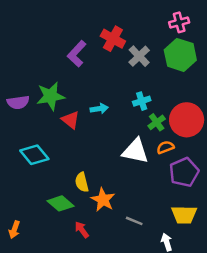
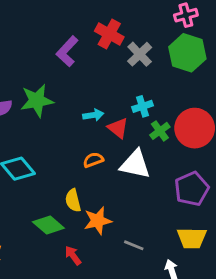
red triangle: (71, 120) -> (118, 128), moved
orange semicircle: (165, 147) -> (93, 160), moved
orange star: (103, 200) -> (98, 221), turned 30

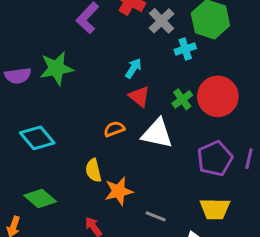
cyan cross: (142, 106) -> (185, 49), moved
cyan arrow: (93, 115) -> (133, 68), moved, turned -48
green diamond: (48, 225) -> (40, 199), moved

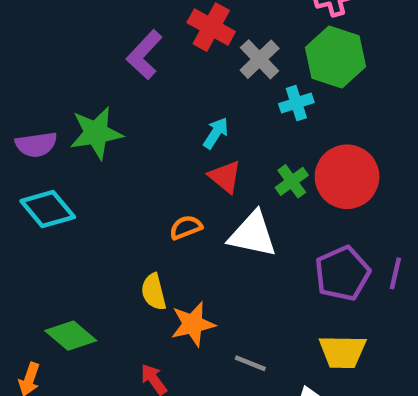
cyan diamond: (37, 138) -> (48, 209), moved

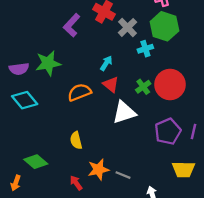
orange semicircle: (186, 227) -> (79, 92), moved, size x1.5
white triangle: (253, 234) -> (124, 112), turned -30
orange star: (193, 324) -> (98, 169), moved
yellow trapezoid: (342, 352) -> (183, 169), moved

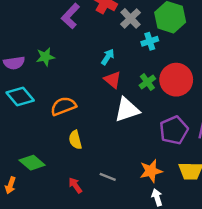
green star: (48, 63) -> (45, 57), size x0.7
orange semicircle: (79, 92) -> (63, 106), moved
orange star: (98, 169) -> (151, 171), moved
gray line: (123, 175) -> (108, 177), moved

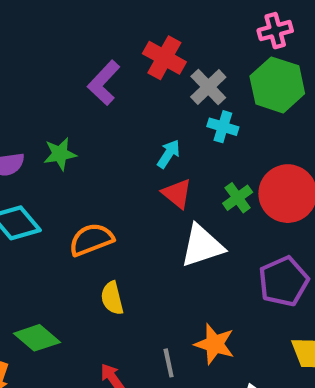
cyan cross: (150, 41) -> (223, 127), moved, turned 35
orange star: (151, 171) -> (215, 344), moved, turned 30
gray line: (108, 177) -> (169, 363), turned 56

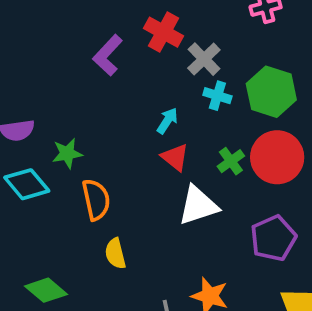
green hexagon: (277, 85) -> (271, 92), moved
green star: (60, 154) -> (67, 153), moved
orange semicircle: (91, 240) -> (96, 200), turned 99

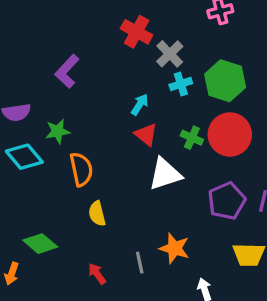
purple L-shape: (108, 55) -> (67, 71), moved
cyan cross: (217, 96) -> (181, 84), turned -35
green cross: (231, 161) -> (192, 138), turned -30

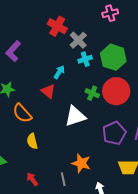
red triangle: (146, 135) -> (48, 91), moved
orange semicircle: (81, 169) -> (22, 113), turned 150
gray line: (140, 263) -> (63, 179), moved

